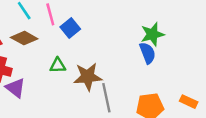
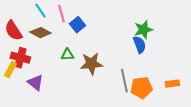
purple triangle: (15, 88) -> (35, 83), moved
gray line: (106, 98) -> (124, 81), moved
orange rectangle: (189, 102) -> (172, 84), turned -32

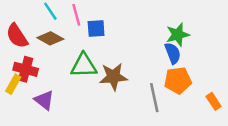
blue square: (77, 25) -> (96, 28), turned 35
green triangle: (67, 55) -> (84, 66), size x1.6
orange rectangle: (172, 84) -> (214, 101), turned 64
orange pentagon: (141, 88) -> (178, 80), moved

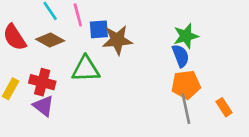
red cross: (26, 69) -> (42, 82), moved
brown star: (113, 77) -> (117, 40), moved
gray line: (154, 98) -> (186, 108), moved

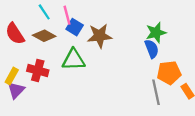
blue square: (99, 29) -> (75, 27), moved, turned 35
orange pentagon: (186, 85) -> (169, 73), moved
purple triangle: (44, 106) -> (16, 90), moved, turned 36

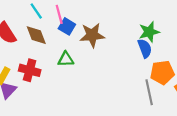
brown diamond: (44, 36) -> (36, 35), turned 40
green triangle: (74, 60) -> (66, 59), size x0.7

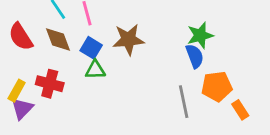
blue square: (67, 26) -> (91, 48), moved
gray line: (149, 92) -> (184, 102), moved

